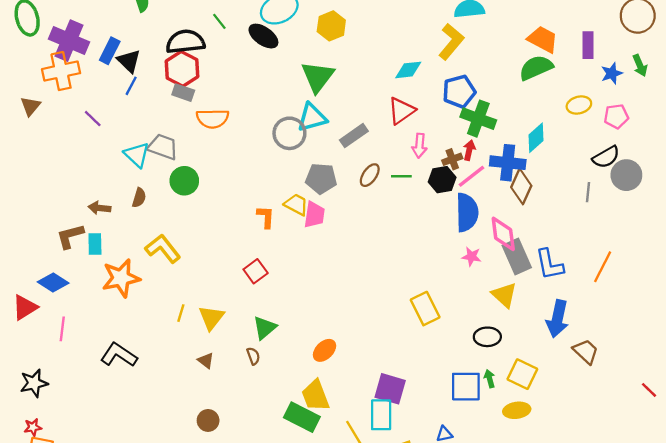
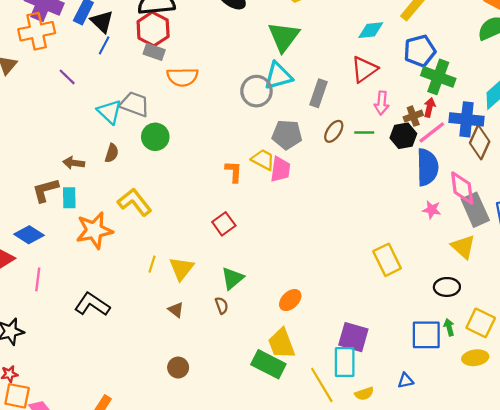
gray rectangle: (354, 136) -> (319, 93), turned -36

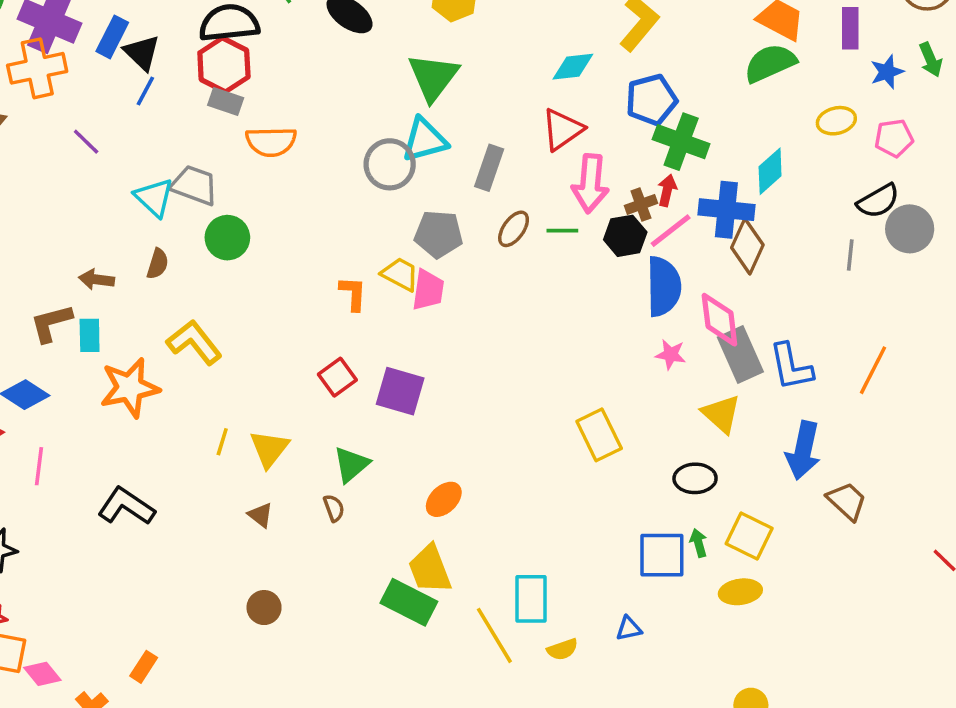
pink arrow: (382, 103) -> (590, 184), size x1.5
purple square: (353, 337) -> (400, 391), moved

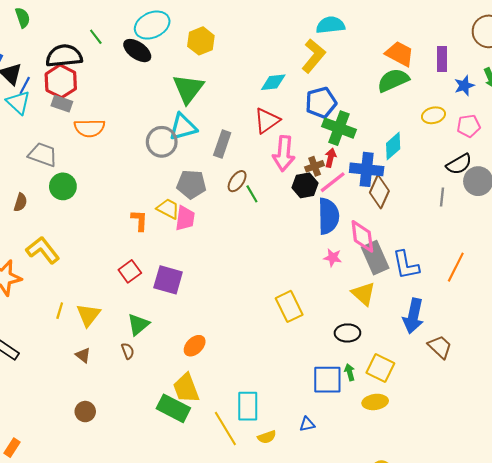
blue line: (145, 91) -> (25, 86), moved
cyan triangle: (154, 197) -> (18, 103), moved
green line: (562, 231) -> (252, 194), moved, turned 60

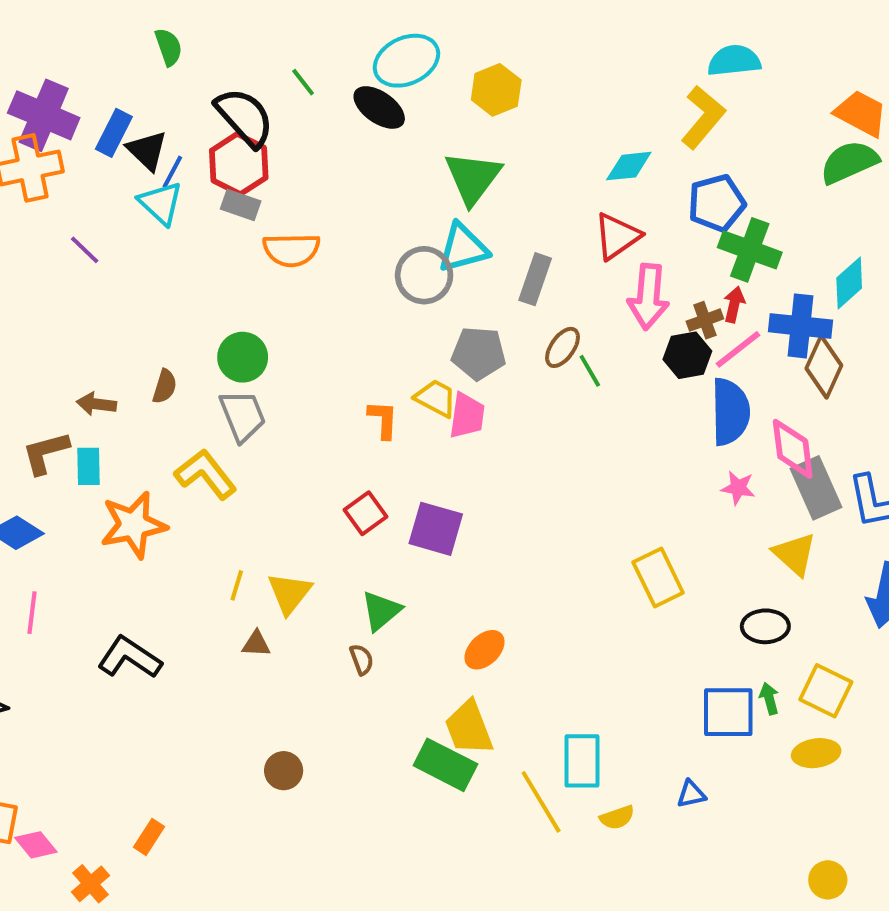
black semicircle: (64, 56) -> (245, 117), turned 54
gray trapezoid: (43, 155) -> (243, 416), moved, turned 48
brown triangle: (83, 355) -> (256, 644), moved, turned -35

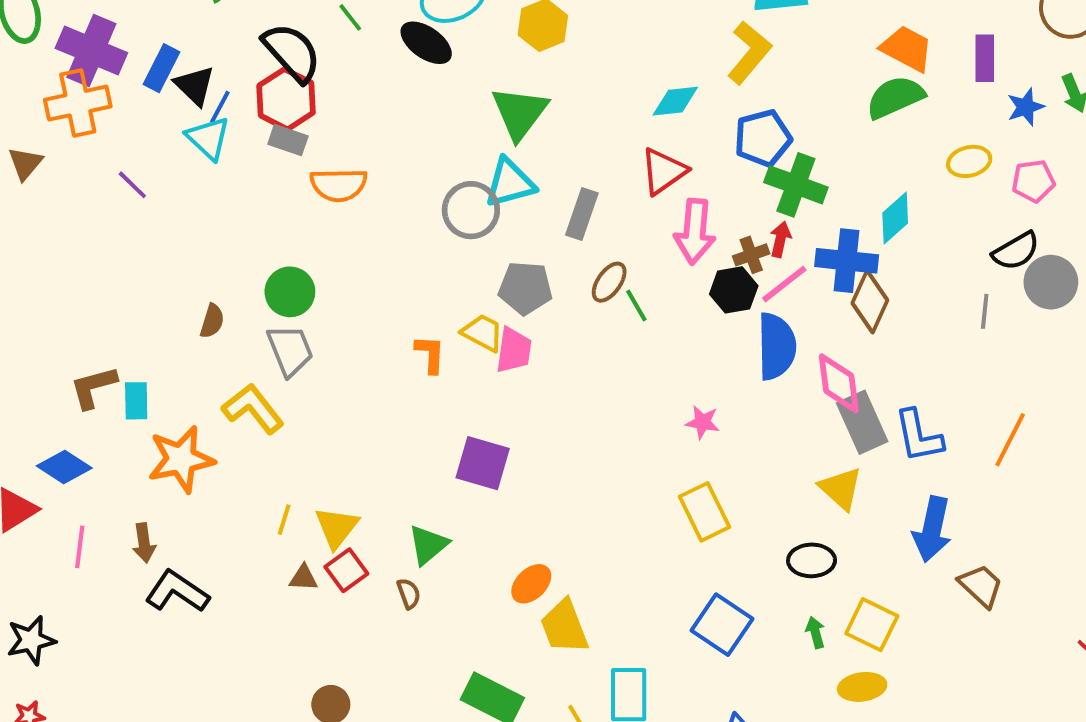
brown arrow: (96, 404) -> (144, 543), moved, turned -105
pink star: (738, 488) -> (703, 422), moved
red square: (366, 513) -> (346, 570), moved
blue square: (728, 712) -> (722, 625), moved, turned 34
yellow trapezoid: (469, 728) -> (564, 627), moved

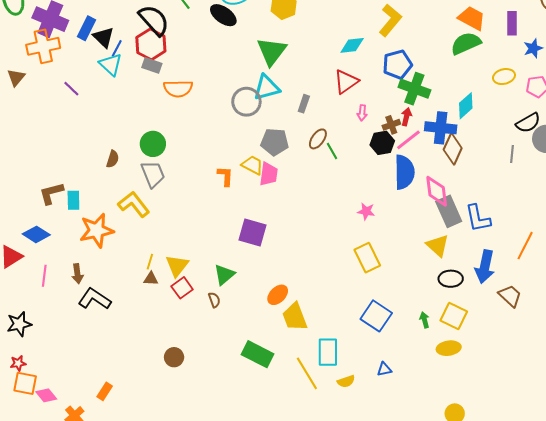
gray rectangle: (582, 214) -> (304, 104), size x0.7
pink arrow: (695, 232) -> (362, 113), size x0.5
orange line: (1010, 440) -> (525, 246), moved
black ellipse: (812, 560) -> (451, 279), moved
brown triangle: (304, 578) -> (151, 279), moved

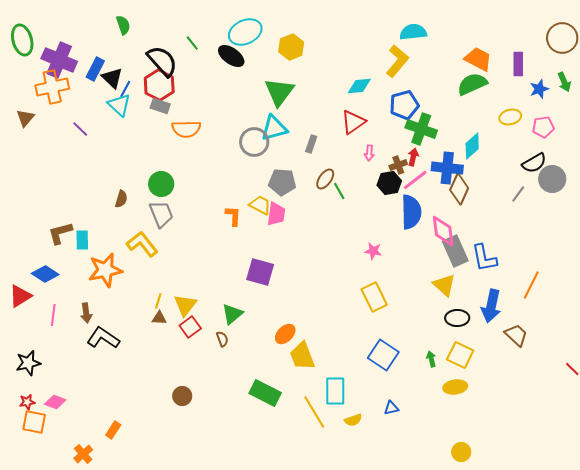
gray line: (512, 154) -> (518, 194), turned 30
pink diamond: (46, 395) -> (55, 402), moved, turned -30

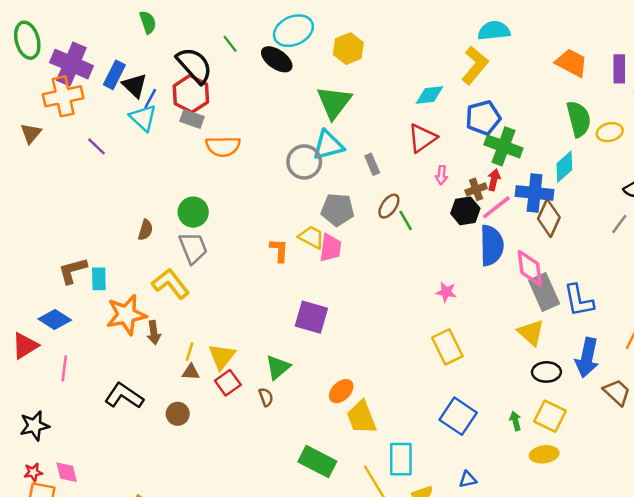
green semicircle: (472, 84) -> (579, 119), moved, turned 100
gray rectangle: (311, 144) -> (372, 164), turned -42
brown arrow: (86, 313) -> (154, 333), moved
brown circle: (182, 396) -> (178, 414), moved
pink diamond: (55, 402) -> (67, 472), turned 55

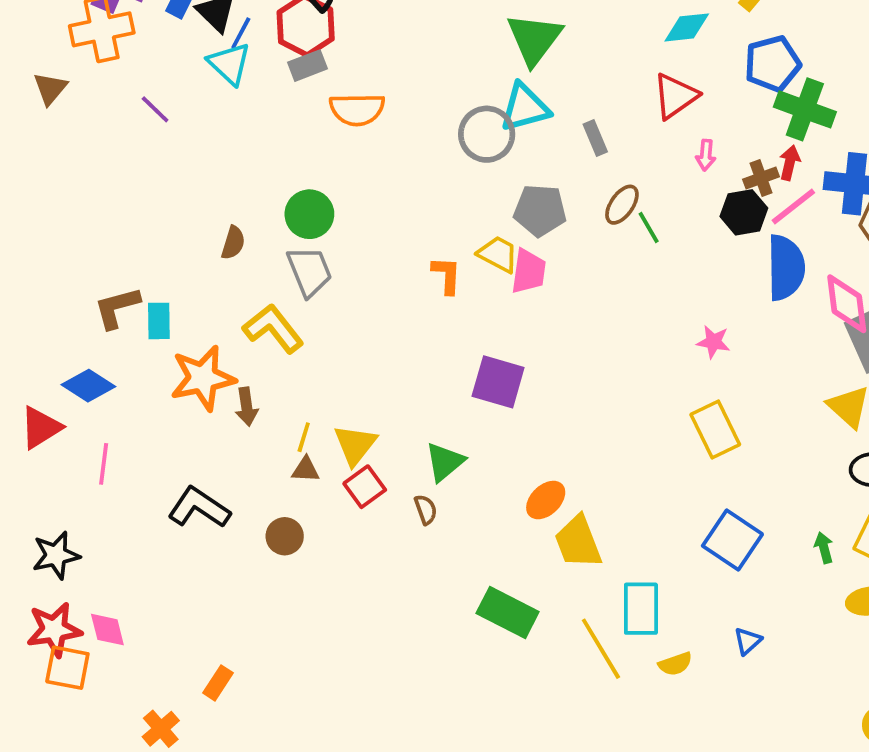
gray rectangle: (192, 119) -> (308, 66), turned -40
red star: (33, 472) -> (54, 630), size x1.8
blue triangle: (468, 479) -> (748, 641), turned -30

